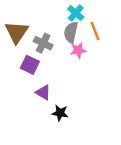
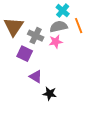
gray semicircle: (71, 32) -> (59, 27), turned 66
pink star: (78, 50) -> (56, 42), moved

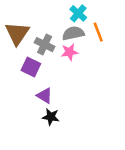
black star: (50, 94) -> (51, 117), moved

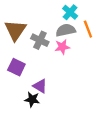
purple square: (31, 67) -> (16, 67), moved
black star: (51, 117) -> (32, 99), moved

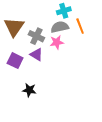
cyan cross: (70, 12) -> (64, 11), turned 32
purple triangle: (40, 86) -> (36, 54), moved

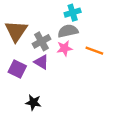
orange line: (80, 26) -> (94, 51), moved, turned -49
gray cross: (36, 36) -> (41, 41), turned 35

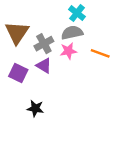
cyan cross: (73, 13) -> (77, 13), turned -35

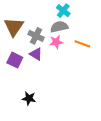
gray cross: (44, 44) -> (36, 36), turned -35
black star: (35, 108) -> (29, 98), moved

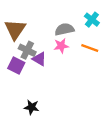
cyan cross: (63, 11) -> (92, 20), moved
gray cross: (36, 36) -> (27, 50), moved

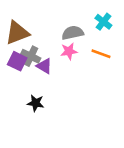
brown triangle: (15, 29) -> (17, 33), turned 35
purple square: (16, 66) -> (17, 61), moved
black star: (32, 107) -> (36, 103), moved

